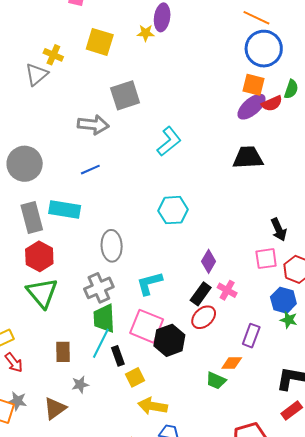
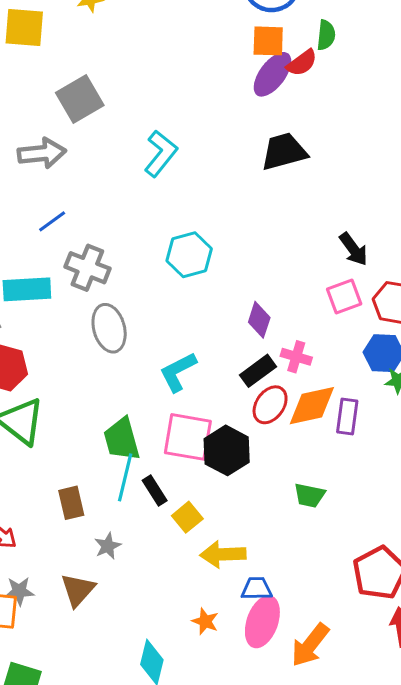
gray cross: (99, 288) -> (87, 268), moved, turned -32
black rectangle: (201, 294) -> (258, 371), turned 30
orange diamond: (232, 363) -> (312, 406), moved, size x1.6

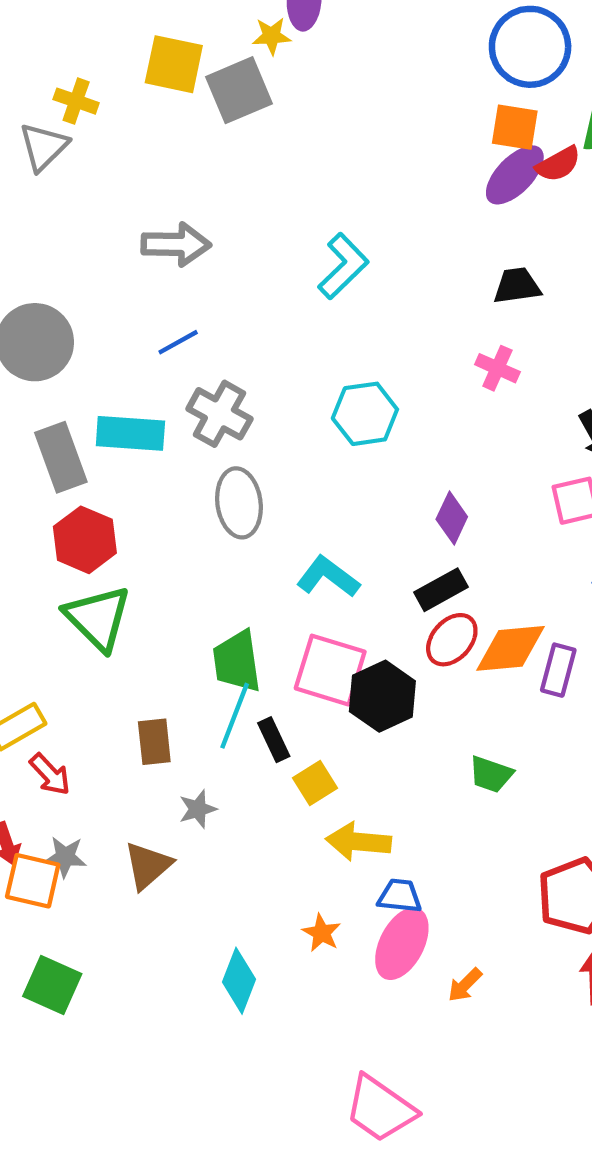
gray square: (80, 99) -> (239, 90), moved
black trapezoid: (284, 152) -> (517, 286), size x0.7
pink cross: (296, 357) -> (497, 368), moved
cyan L-shape: (178, 372) -> (328, 577), turned 57
orange arrow: (310, 645) -> (465, 985), size x0.6

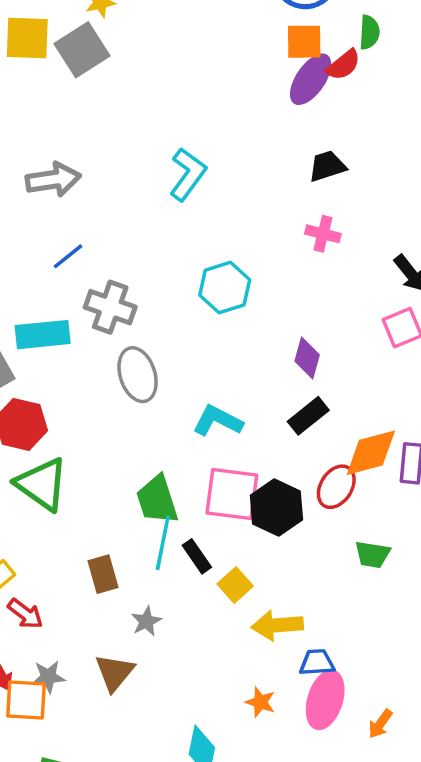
red ellipse: (452, 640) -> (336, 487), moved

